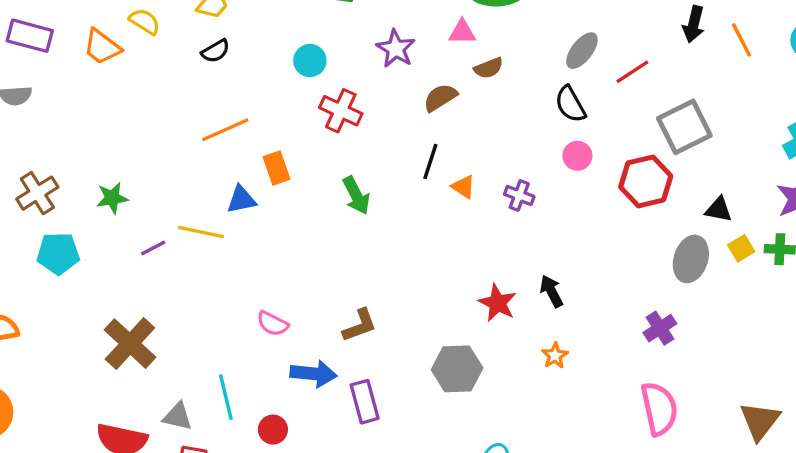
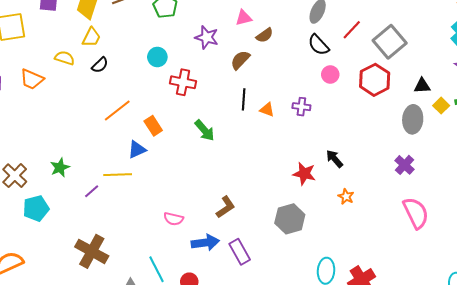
yellow semicircle: (145, 22) -> (65, 58), moved
red line: (632, 72) -> (352, 30), moved

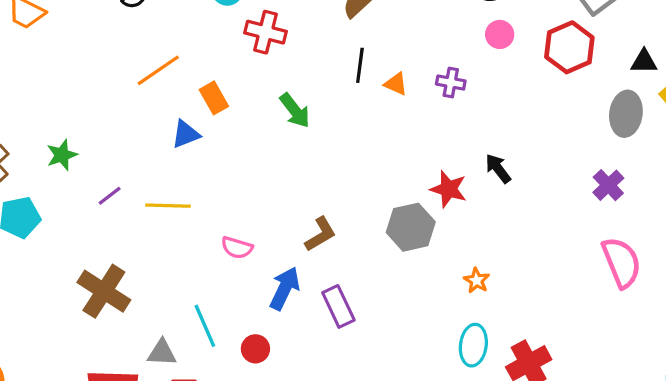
yellow line: (118, 175) -> (168, 206), moved
orange star: (346, 197) -> (477, 280), moved
gray hexagon: (290, 219) -> (411, 227), moved
blue arrow: (205, 243) -> (285, 288), turned -60

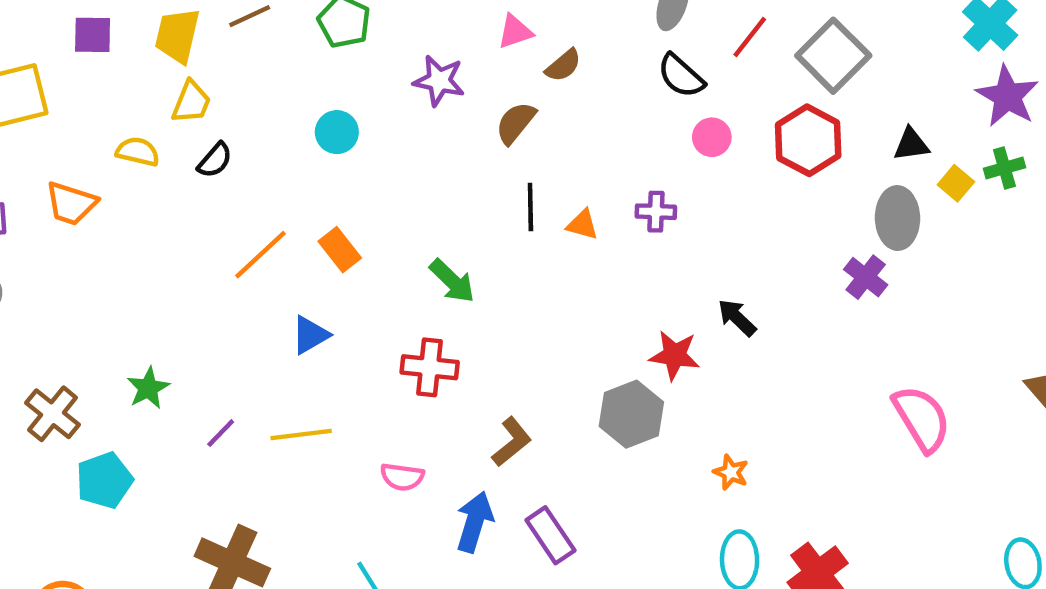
red cross: (265, 32) -> (430, 367), moved
orange rectangle: (214, 98) -> (340, 250), moved
purple cross: (608, 185) -> (866, 277), moved

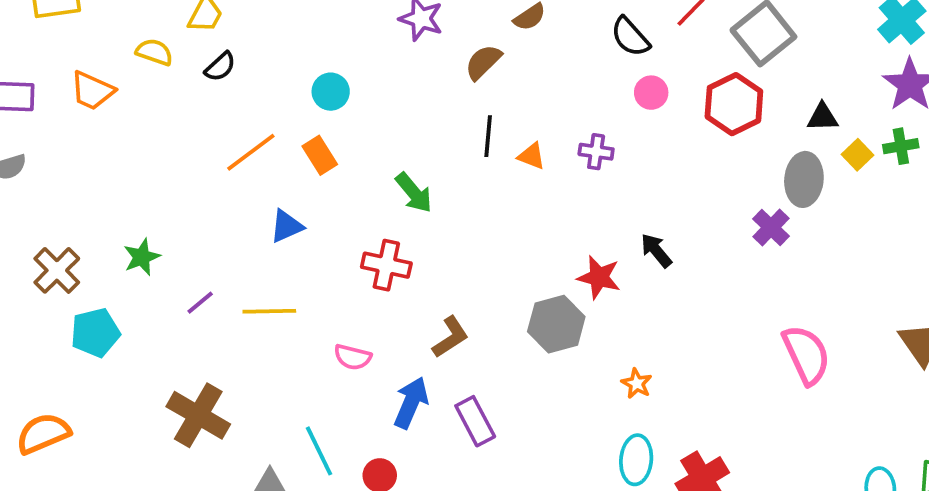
cyan circle: (337, 132) -> (331, 92), moved

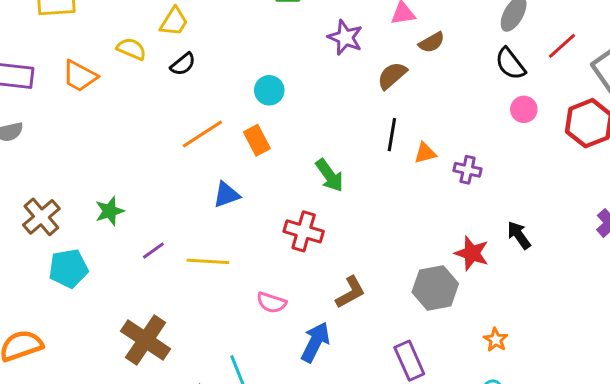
purple cross: (596, 152) -> (468, 170), moved
orange triangle: (532, 156) -> (425, 153), turned -40
purple rectangle: (475, 421) -> (409, 361), moved

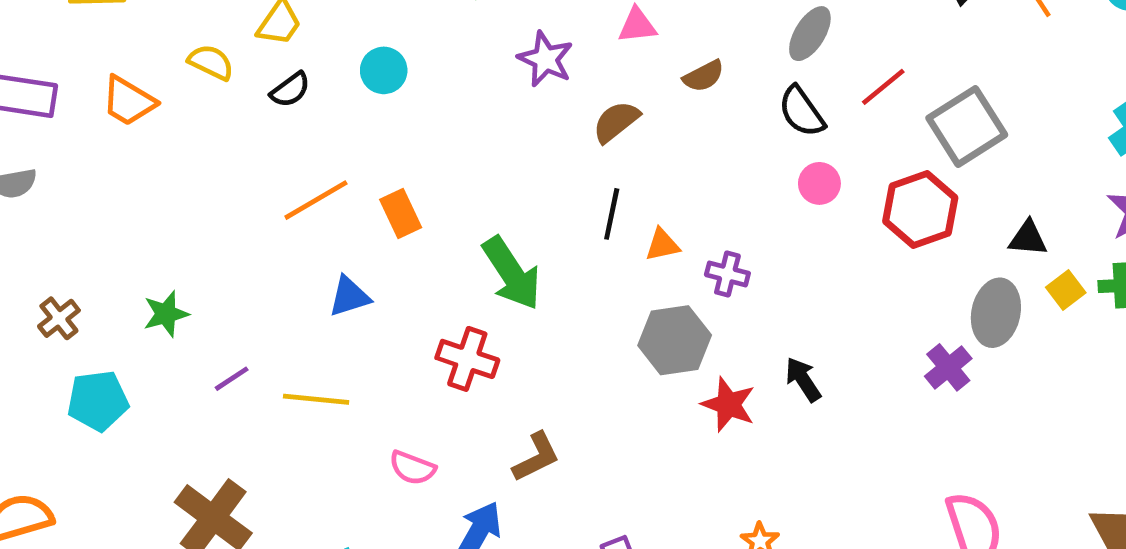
brown semicircle: (432, 42) -> (704, 76), moved
cyan circle: (269, 90) -> (384, 70), moved
green arrow: (330, 175) -> (512, 273), size x1.4
brown cross: (41, 217) -> (59, 318), size x0.7
gray hexagon: (435, 288) -> (675, 340), moved

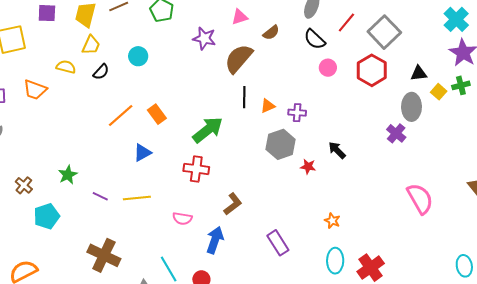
brown semicircle: (616, 122) -> (239, 59), size x1.5
green arrow: (512, 273) -> (208, 130), turned -84
purple line: (232, 379) -> (100, 196), turned 70
red star: (728, 404) -> (308, 167), size x0.7

